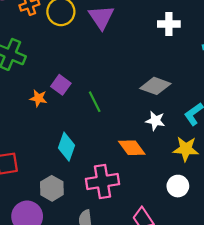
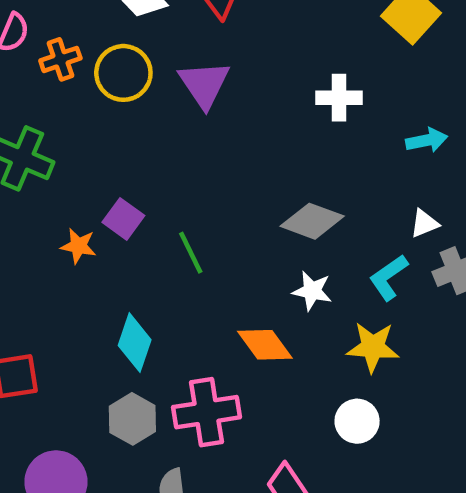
gray hexagon: (52, 188) -> (132, 419), moved

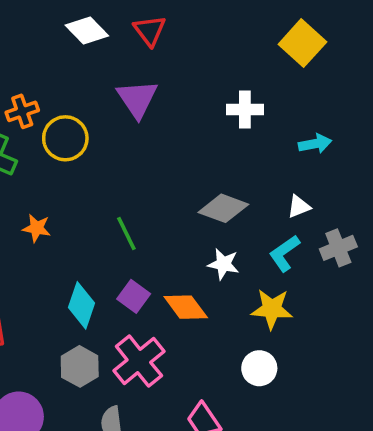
orange cross: (60, 59) -> (22, 111), moved
yellow circle: (123, 73) -> (65, 138), moved
purple square: (123, 219) -> (134, 296), moved
white triangle: (424, 223) -> (299, 207), moved
pink cross: (207, 412) -> (139, 361), turned -30

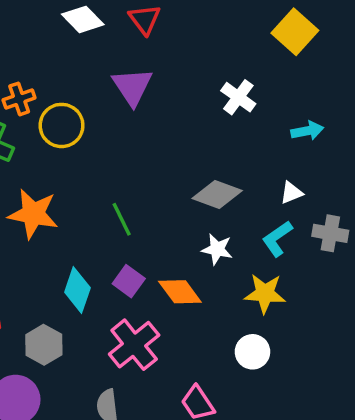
white cross: (245, 110) -> (238, 97), turned 36
orange star: (37, 228) -> (33, 214), size x1.8
gray cross: (338, 248) -> (330, 233), turned 32
gray hexagon: (80, 366) -> (44, 345), moved

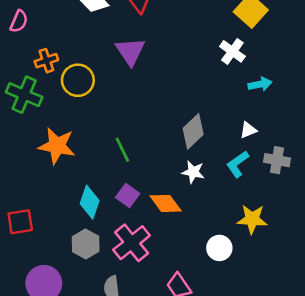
white cross: (238, 97) -> (232, 51), moved
gray diamond: (217, 194) -> (193, 131), turned -64
yellow star: (265, 293) -> (252, 219), moved
gray hexagon: (44, 345) -> (86, 244), moved

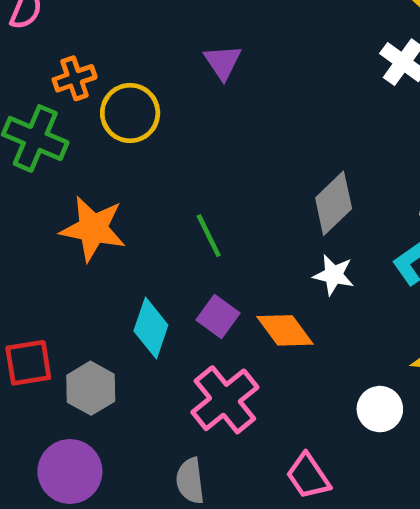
purple triangle: (130, 51) -> (223, 62), size x0.7
gray hexagon: (86, 244) -> (91, 388), moved

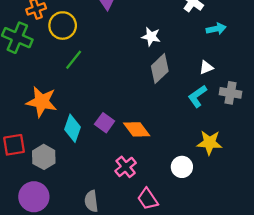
orange star: (93, 229) -> (42, 102), moved
green line: (209, 236) -> (74, 60), moved, turned 65
white star: (334, 275) -> (151, 37), moved
pink cross: (225, 400) -> (126, 167), moved, size x0.7

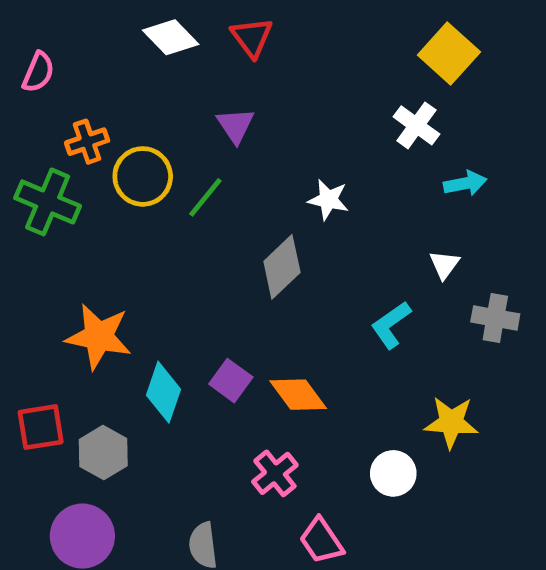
green line: (74, 60) -> (205, 197), moved
white triangle: (206, 67) -> (444, 265), turned -32
gray diamond: (160, 69) -> (282, 267), moved
cyan L-shape: (197, 96) -> (391, 325), moved

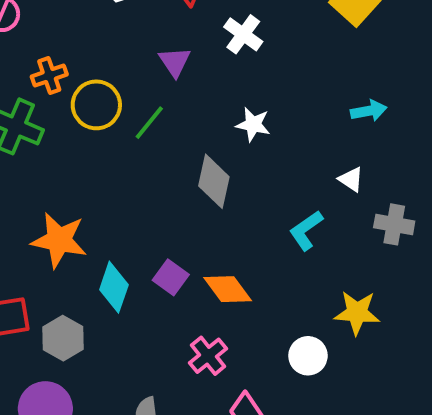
white cross: (416, 125) -> (243, 34), moved
white triangle: (444, 265) -> (351, 179), turned -32
gray diamond: (282, 267) -> (214, 181), turned -34

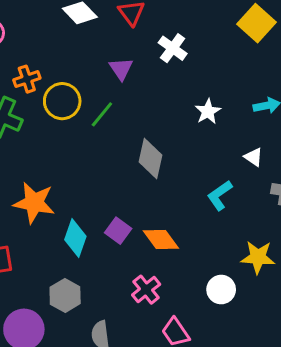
white star: (253, 124) -> (208, 111), moved, turned 30
gray hexagon: (63, 338) -> (65, 295), moved

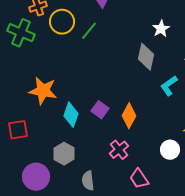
gray diamond: (150, 159) -> (146, 57), moved
orange diamond: (161, 239) -> (129, 116), turned 65

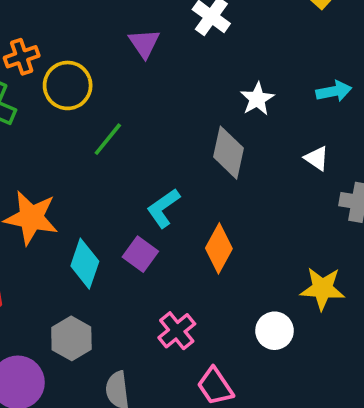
green line: (89, 31) -> (108, 139), moved
cyan L-shape: (169, 86) -> (163, 208), moved
orange diamond: (129, 116) -> (219, 248), moved

